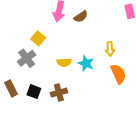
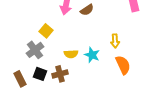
black square: (34, 92) -> (40, 74), moved
brown cross: (59, 93) -> (60, 74), moved

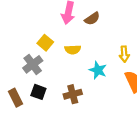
yellow semicircle: (71, 54) -> (73, 50), moved
brown cross: (60, 74) -> (73, 94), moved

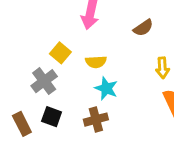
brown semicircle: (92, 19) -> (143, 28), moved
cyan star: (98, 70) -> (106, 88), moved

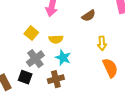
gray cross: (44, 81) -> (35, 59), moved

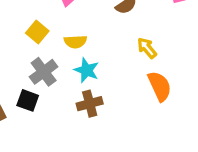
yellow arrow: (102, 43) -> (147, 48), turned 144
brown cross: (56, 79) -> (90, 104), moved

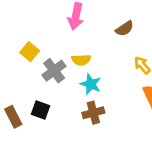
yellow square: (37, 32) -> (30, 52), moved
gray cross: (44, 72) -> (54, 71), moved

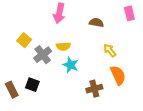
brown semicircle: (125, 29) -> (96, 23), turned -136
brown cross: (93, 113) -> (94, 89), moved

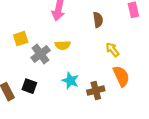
brown semicircle: (96, 23) -> (98, 20), turned 72
yellow square: (24, 40) -> (21, 39), turned 32
cyan star: (71, 65) -> (70, 81), moved

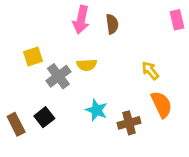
brown semicircle: (98, 20) -> (112, 24), moved
black square: (29, 86) -> (44, 117), turned 32

